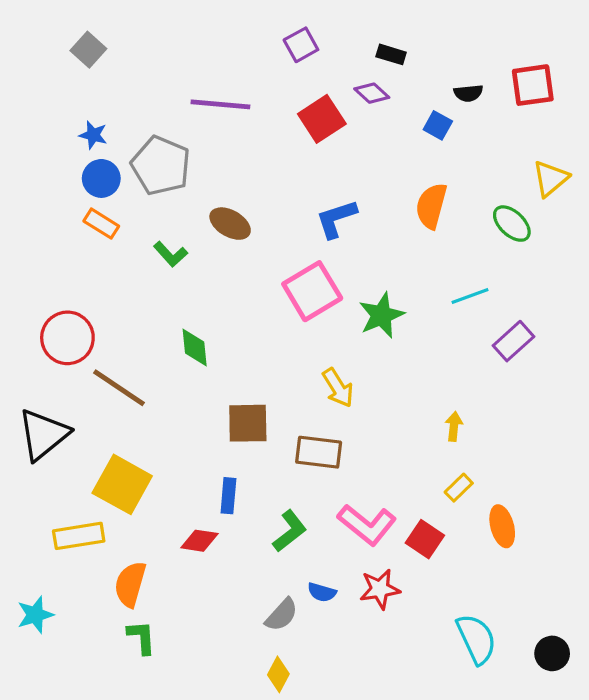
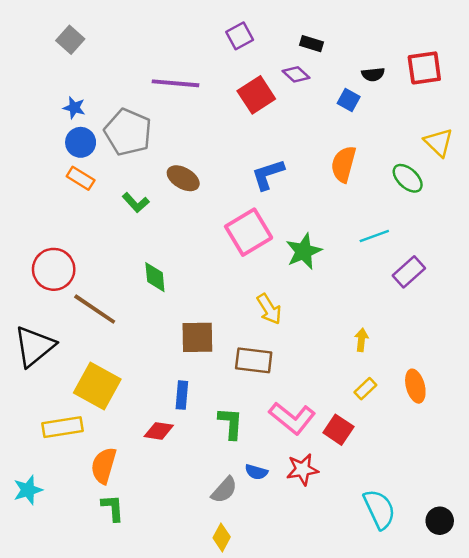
yellow triangle: (550, 178) -> (438, 142), turned -36
orange ellipse: (502, 526) -> (415, 386), moved
green L-shape: (290, 531) -> (231, 423), turned -48

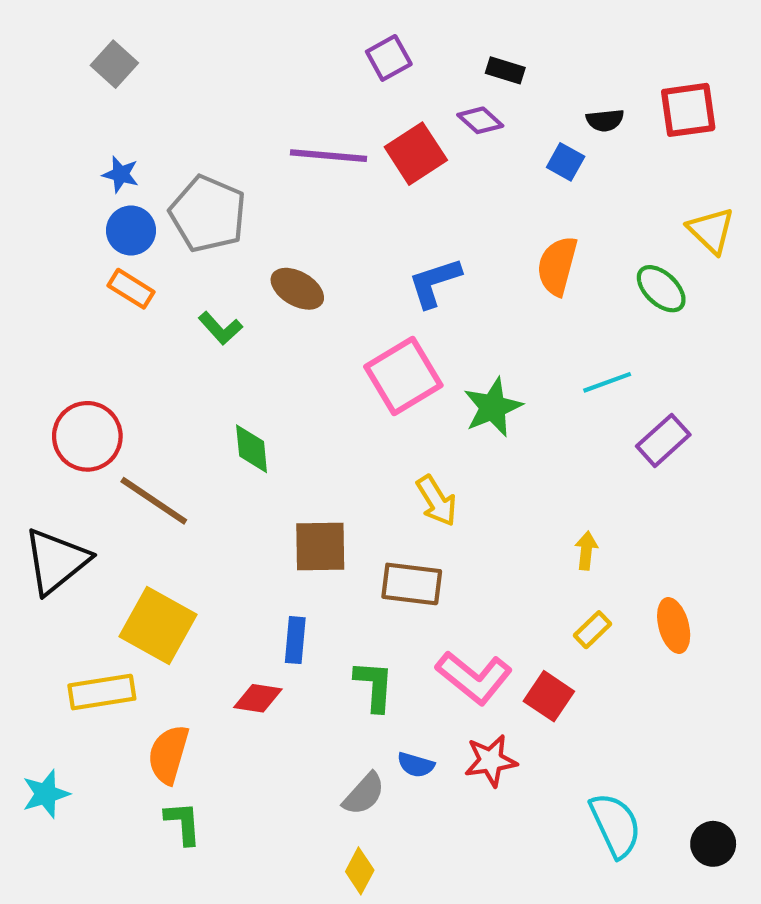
purple line: (175, 83) -> (329, 156), moved

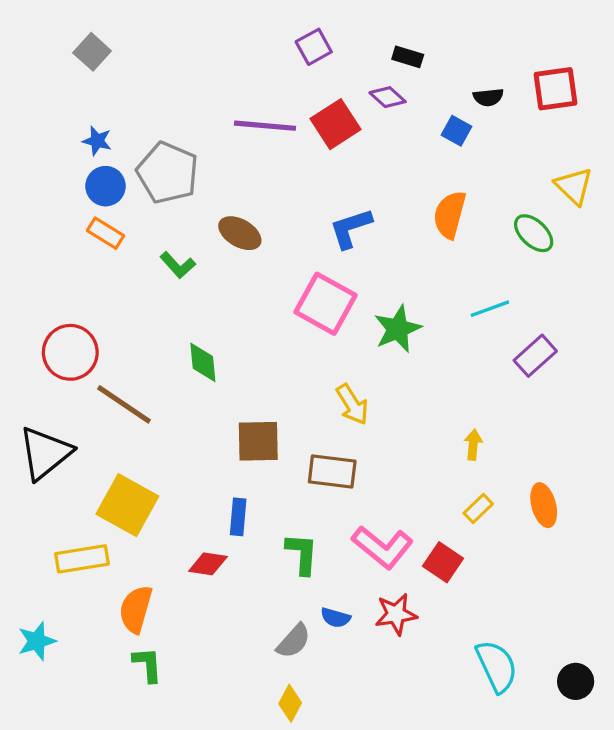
pink square: (403, 376) -> (325, 304), turned -30

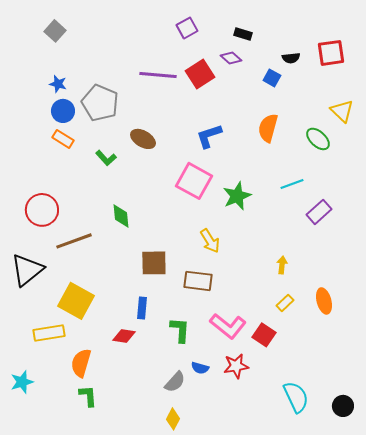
brown line: (124, 404) -> (74, 241), turned -54

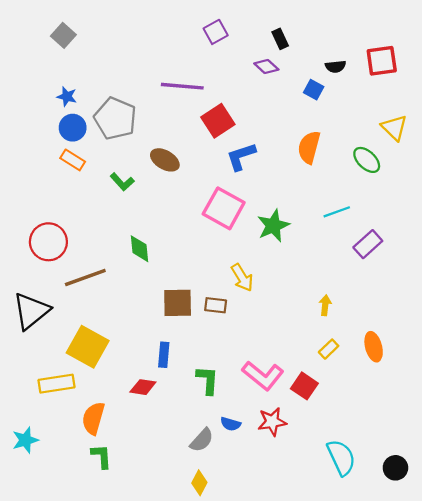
black rectangle: (243, 34) -> (280, 39), turned 48
red square: (200, 74) -> (218, 121), moved
brown rectangle: (198, 281) -> (216, 305), moved, size x0.7

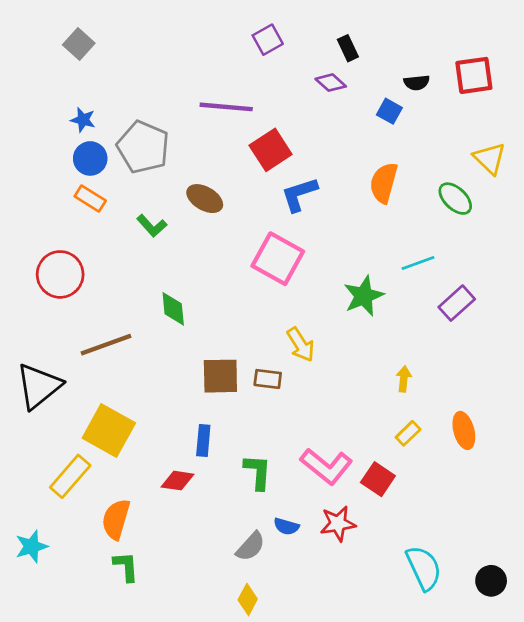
green star: (273, 226) -> (364, 296), moved
red circle: (48, 242) -> (60, 274), moved
yellow rectangle: (56, 384) -> (70, 476), turned -40

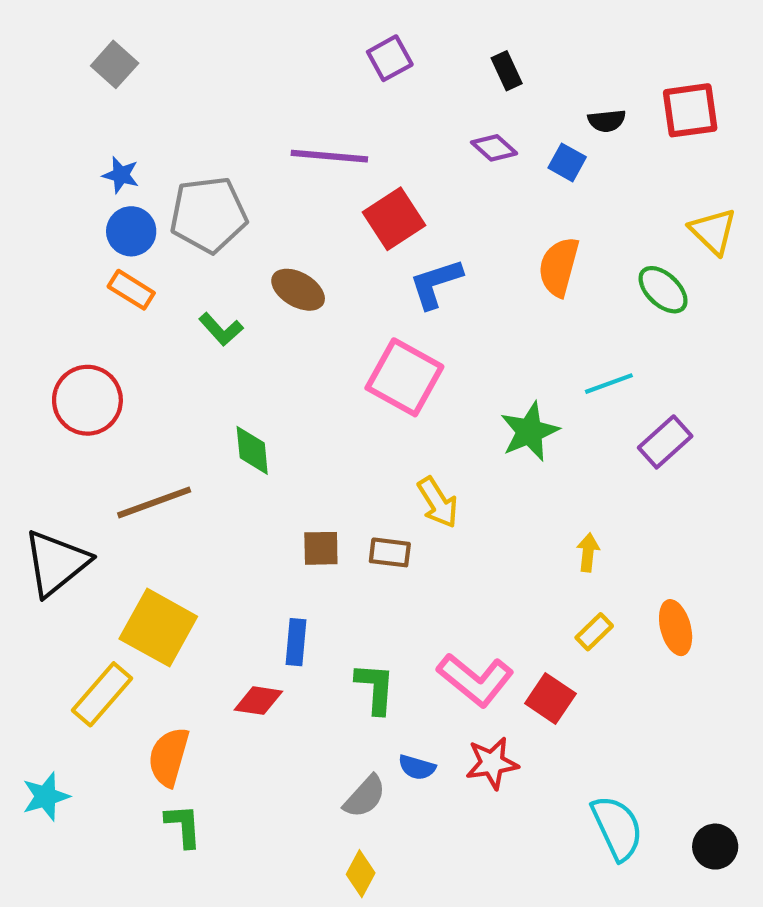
purple diamond: (331, 83) -> (494, 148), moved
gray pentagon: (143, 147) -> (208, 215), turned -30
brown square: (220, 376) -> (321, 548), size x0.7

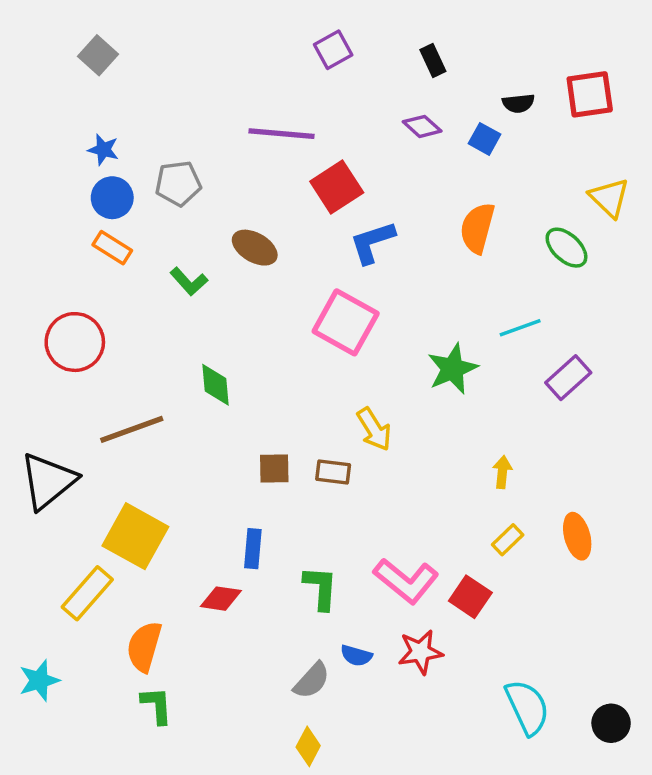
gray pentagon: (208, 215) -> (178, 183), size x0.7

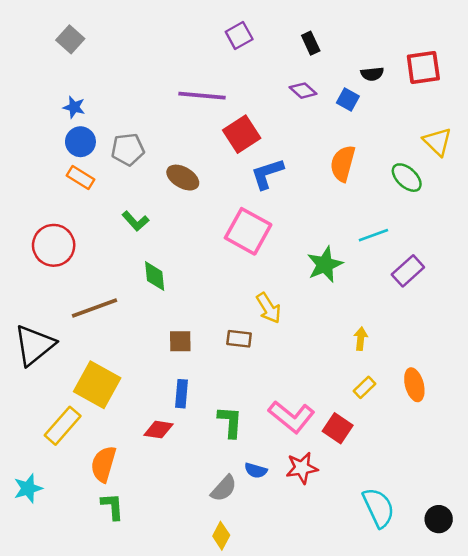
gray pentagon: (178, 183) -> (128, 149), moved
green L-shape: (189, 281) -> (135, 221), moved
brown square: (274, 468) -> (180, 341), moved

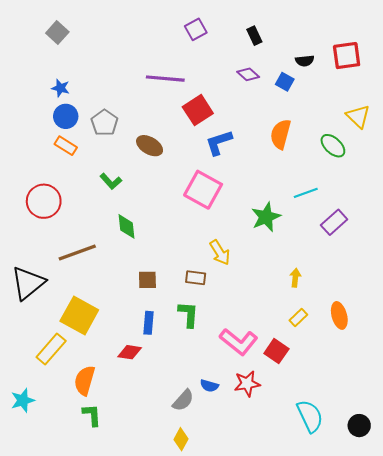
gray pentagon: (128, 149) -> (104, 123), turned -30
green L-shape: (230, 422) -> (188, 314), moved

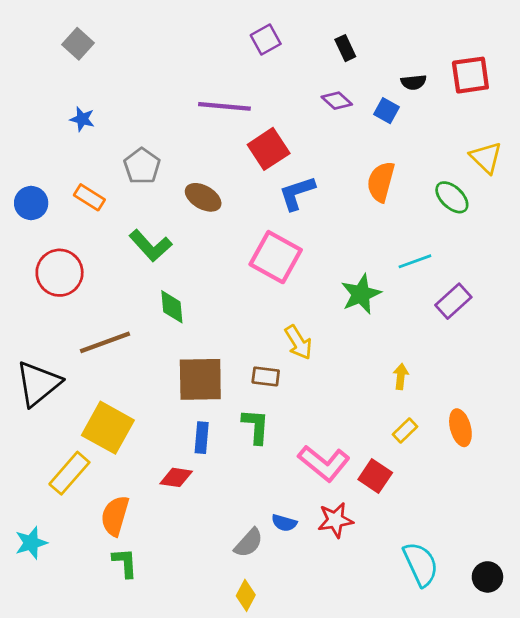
blue circle: (66, 116) -> (31, 203), moved
green L-shape: (111, 181) -> (151, 246), size x1.4
brown square: (147, 280) -> (200, 379), size x1.8

